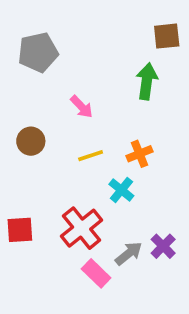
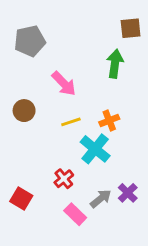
pink arrow: (82, 107) -> (64, 84), size x1.4
cyan cross: (121, 190) -> (95, 149), size x1.5
red cross: (82, 228) -> (64, 179), size x0.6
red square: (20, 230) -> (21, 199), moved, turned 35

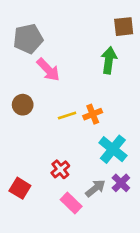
pink arrow: (64, 84) -> (48, 70), moved
orange cross: (109, 121) -> (93, 114), moved
cyan cross: (95, 149) -> (113, 149), moved

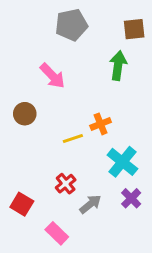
gray pentagon: (28, 39) -> (71, 25), moved
yellow line: (67, 115) -> (73, 139), moved
gray arrow: (95, 188) -> (90, 204), moved
pink rectangle: (71, 203) -> (57, 233), moved

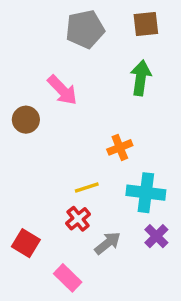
brown square: (134, 29) -> (146, 24), moved
brown circle: (25, 114) -> (26, 120), moved
yellow line: (73, 139) -> (87, 187), moved
cyan cross: (122, 162) -> (146, 193), turned -32

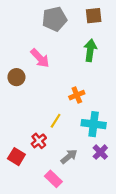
yellow line: (87, 187) -> (56, 121), turned -40
red cross: (78, 219) -> (39, 141), moved
pink rectangle: (68, 278) -> (53, 179), moved

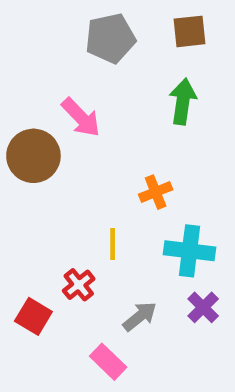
brown circle: (16, 77) -> (33, 156), size x1.5
yellow line: (56, 121) -> (113, 244), turned -32

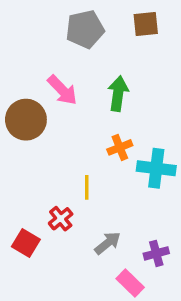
green arrow: (183, 102) -> (118, 94), moved
cyan cross: (190, 251) -> (156, 168), moved
purple cross: (203, 307) -> (156, 253), moved, turned 30
pink rectangle: (108, 362) -> (130, 283), moved

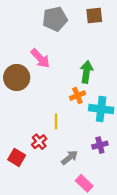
green arrow: (118, 94) -> (86, 72), moved
purple cross: (156, 253) -> (100, 145), moved

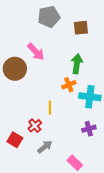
brown square: (94, 16) -> (81, 28), moved
gray arrow: (70, 157) -> (45, 147), moved

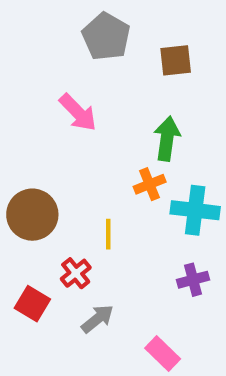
gray pentagon: (49, 17) -> (106, 37), turned -30
brown circle: (15, 69) -> (32, 215), moved

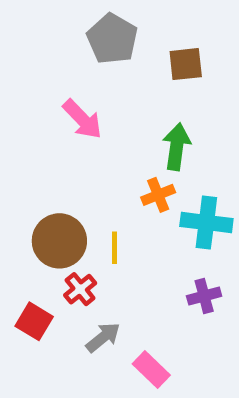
brown circle: (32, 215) -> (59, 241), moved
pink rectangle: (163, 354) -> (151, 369), moved

